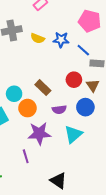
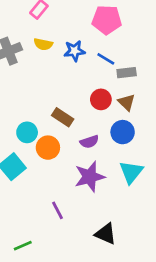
yellow semicircle: (38, 38) -> (43, 44), moved
purple star: (39, 134) -> (90, 177), moved
cyan triangle: (73, 134) -> (131, 172), moved

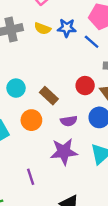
blue star: (74, 51) -> (67, 28), moved
blue line: (106, 59) -> (92, 42), moved
cyan circle: (27, 132) -> (16, 88), moved

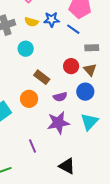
cyan circle: (16, 88) -> (26, 49), moved

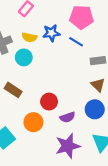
cyan circle: (26, 49) -> (24, 57), moved
red circle: (71, 66) -> (49, 102), moved
brown rectangle: (42, 77) -> (13, 90), moved

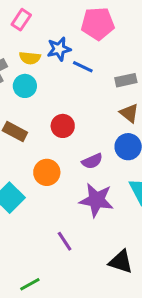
blue line: (76, 42) -> (83, 67), moved
red circle: (49, 102) -> (63, 126), moved
purple star: (68, 146) -> (96, 200), turned 30

